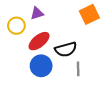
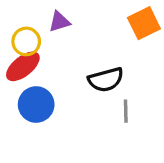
red ellipse: (39, 41) -> (23, 66), moved
blue circle: (41, 66) -> (36, 105), moved

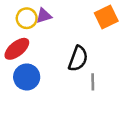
yellow circle: (26, 41) -> (27, 18), moved
black semicircle: (106, 80) -> (78, 59), turned -55

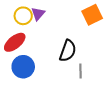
purple triangle: (44, 16) -> (38, 14), turned -32

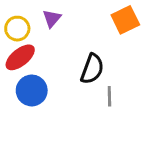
yellow circle: (23, 16) -> (17, 29), moved

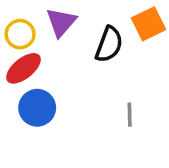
purple triangle: (52, 18) -> (61, 22), size x1.4
black semicircle: (92, 69) -> (109, 44), moved

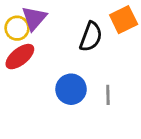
purple triangle: (61, 22) -> (34, 18), moved
blue circle: (37, 108) -> (71, 89), moved

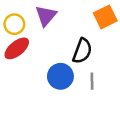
purple triangle: (34, 18) -> (46, 16), moved
black semicircle: (91, 37) -> (82, 51), moved

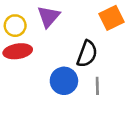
red ellipse: (17, 48) -> (18, 51), turned 30

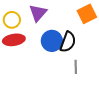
blue circle: (64, 81) -> (52, 41), moved

